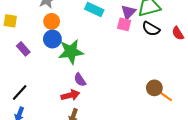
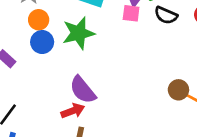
green star: (71, 52) -> (78, 33), moved
purple semicircle: (80, 80) -> (83, 90), size x1.6

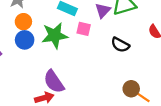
pink square: (131, 13) -> (84, 29), moved
black semicircle: (166, 15) -> (120, 45), moved

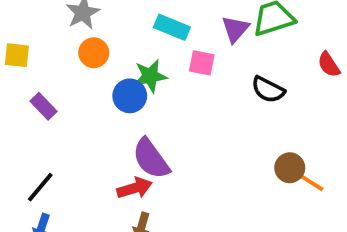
green star: (55, 35) -> (150, 76), size x0.7
blue circle: (25, 40) -> (130, 96), moved

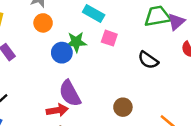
purple triangle: (235, 29) -> (176, 22), moved
brown circle: (290, 168) -> (123, 107), moved

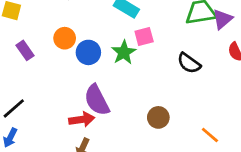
orange circle: (43, 23) -> (65, 38), moved
pink square: (109, 38) -> (144, 37), turned -35
green star: (76, 42) -> (124, 52), moved, turned -30

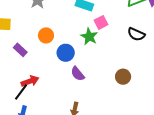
blue circle: (88, 52) -> (66, 53), moved
purple semicircle: (97, 100) -> (78, 74), size x0.7
red arrow: (82, 119) -> (30, 81), moved

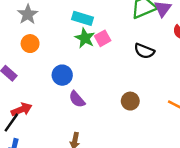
orange circle: (46, 35) -> (30, 44), moved
green star: (89, 37) -> (85, 38), moved

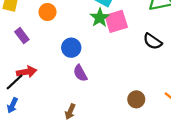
pink square: (103, 38) -> (116, 21), size x1.5
brown circle: (130, 101) -> (136, 99), moved

